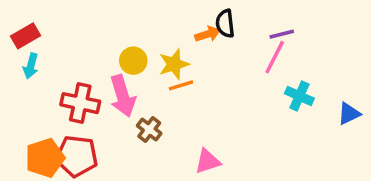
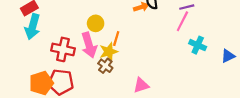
yellow star: (174, 64) -> (109, 52), moved
cyan arrow: (31, 66) -> (33, 27), size x1.6
orange line: (181, 85) -> (116, 39), moved, turned -56

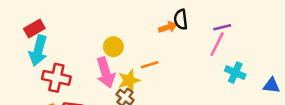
orange line: (116, 39) -> (150, 65), moved, turned 56
red cross: (63, 49) -> (56, 78), moved
blue triangle: (228, 56) -> (271, 86), turned 32

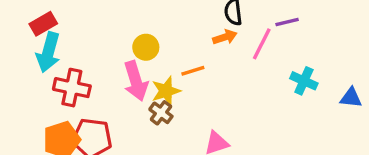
orange arrow: (168, 27) -> (225, 37), moved
pink line: (217, 44) -> (262, 44), moved

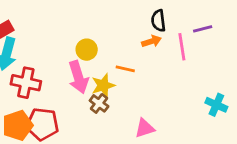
pink line: (262, 44) -> (182, 47), turned -36
orange line: (193, 71) -> (125, 69), turned 30
cyan cross: (304, 81) -> (216, 105), moved

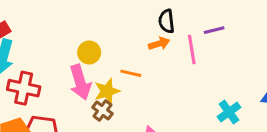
cyan cross: (216, 105) -> (229, 112), turned 30

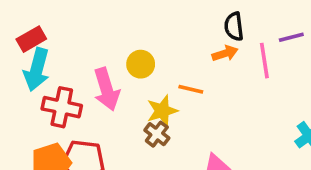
pink arrow: (80, 82) -> (107, 89), moved

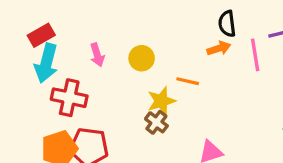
pink arrow: (107, 89) -> (97, 55), moved, size x0.6

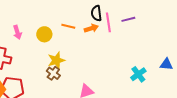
pink line: (255, 55) -> (108, 22), moved
orange line: (188, 81) -> (68, 26), moved

